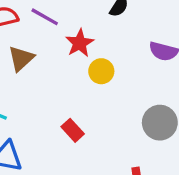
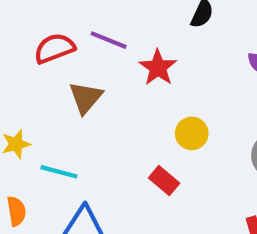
yellow circle: (101, 71) -> (192, 133), moved

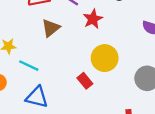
yellow circle: (192, 133) -> (105, 58), size x1.5

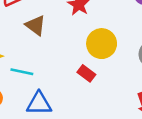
brown triangle: (51, 28) -> (36, 25), turned -30

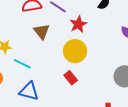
yellow circle: (102, 44) -> (75, 51), moved

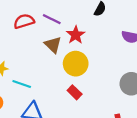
brown triangle: (42, 32) -> (53, 45), moved

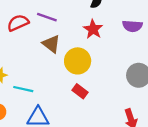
red star: (76, 35) -> (93, 29), moved

